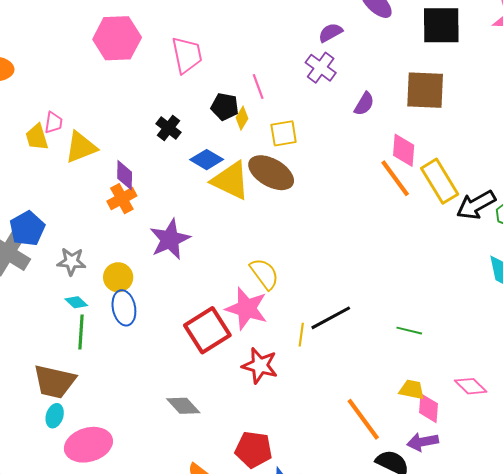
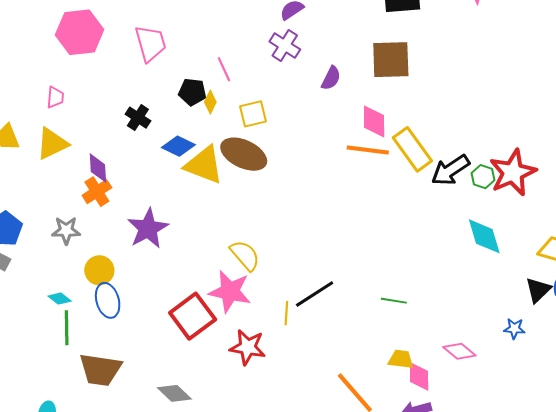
pink trapezoid: (54, 123) -> (55, 97), moved
orange line: (395, 178) -> (368, 150), turned -42
gray star: (71, 262) -> (66, 230), moved
brown trapezoid: (54, 382) -> (100, 370), moved

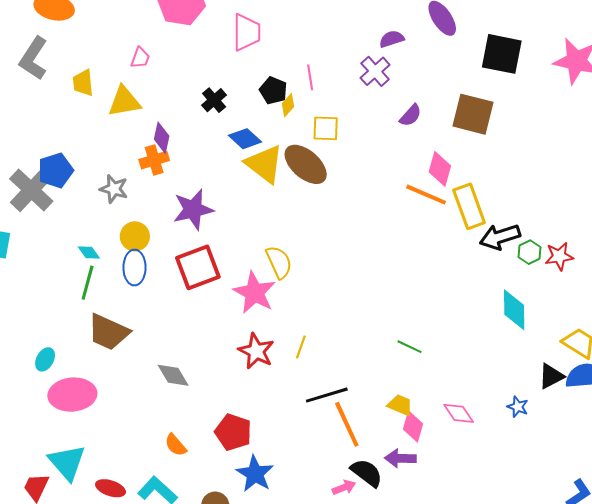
red star: (513, 173) -> (559, 256), size x0.6
black line: (315, 294) -> (327, 395), moved
yellow line: (286, 313) -> (301, 347), moved
red square: (193, 316) -> (198, 267), moved

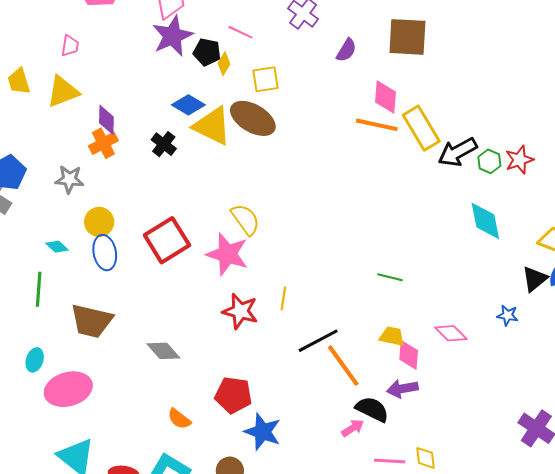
pink line: (310, 77) -> (240, 32), turned -45
black cross: (214, 100) -> (164, 144), moved
purple star: (193, 210) -> (172, 36), moved
green line: (88, 283) -> (39, 289), moved

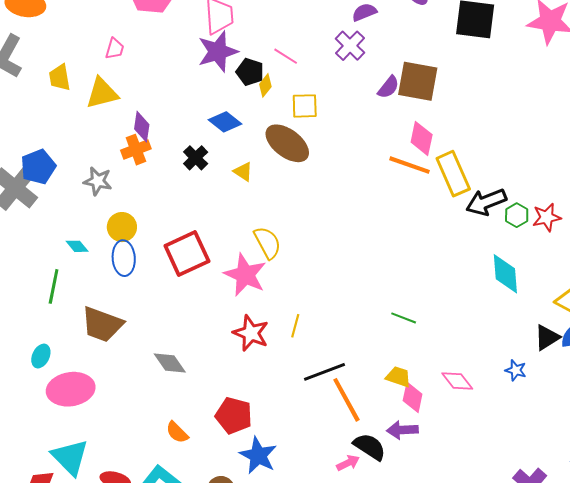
brown square: (407, 37) -> (418, 81), moved
yellow triangle: (212, 126) -> (243, 172), moved, size x0.5

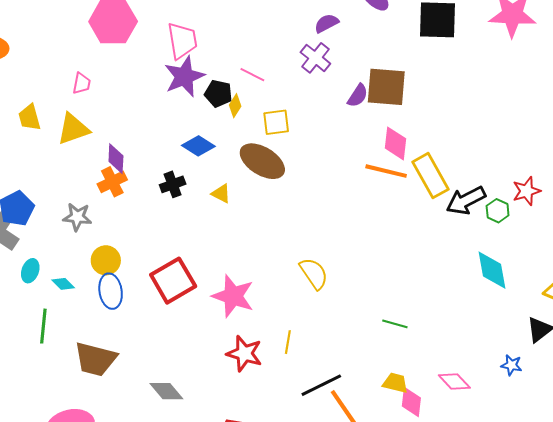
black cross: (196, 158) -> (173, 184), turned 30
red star: (547, 217) -> (526, 191), moved
yellow semicircle: (267, 243) -> (314, 273), moved
cyan ellipse: (41, 356) -> (30, 271), moved

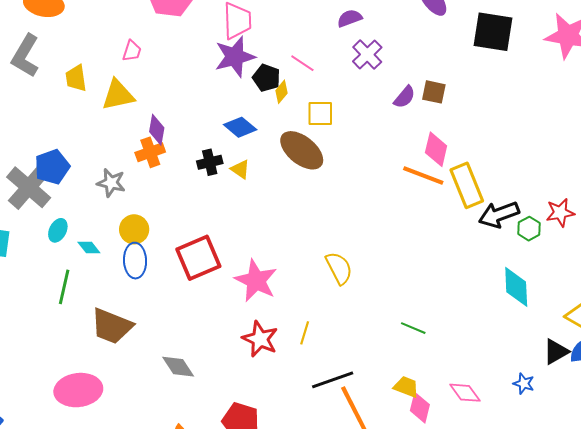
purple semicircle: (327, 23) -> (350, 18), moved
brown square: (386, 87) -> (434, 92), size x0.6
yellow triangle: (221, 194) -> (240, 169), moved

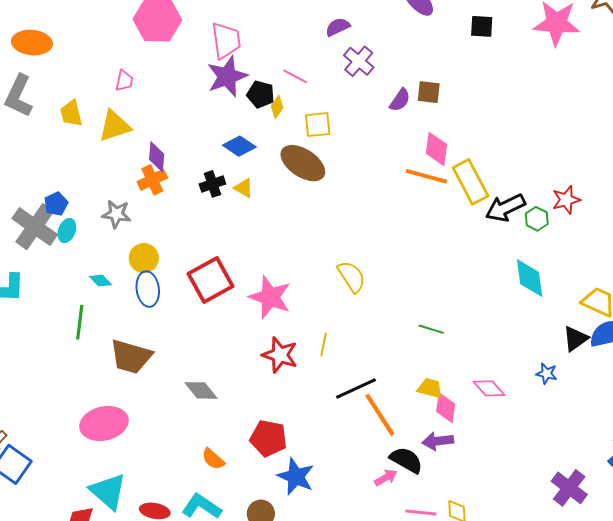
black square: (493, 32) -> (482, 26), size x0.6
blue pentagon: (52, 167) -> (56, 204), size x0.7
cyan ellipse: (58, 230) -> (67, 231), moved

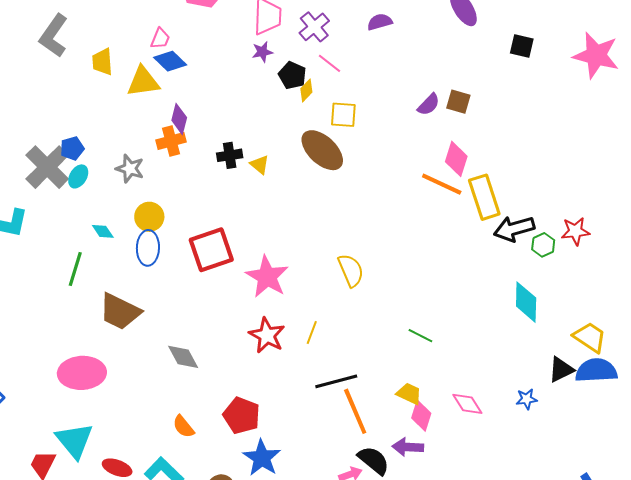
purple cross: (359, 61) -> (314, 27), moved
purple star: (227, 76) -> (262, 52), size x0.5
blue diamond: (239, 146) -> (170, 61), moved
blue star: (547, 374) -> (527, 399), turned -30

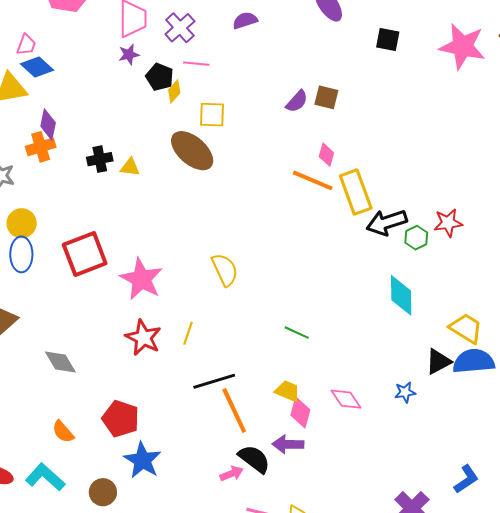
pink line: (329, 63) -> (196, 64), turned -30
pink diamond: (456, 159) -> (326, 155), size x0.7
yellow triangle: (260, 165) -> (130, 167), turned -30

